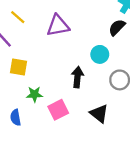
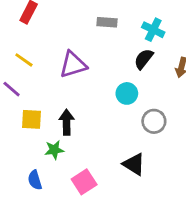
black arrow: (77, 77) -> (67, 122), moved
pink square: (58, 110) -> (84, 182), moved

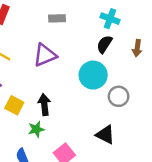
gray rectangle: (107, 22) -> (57, 18), moved
cyan circle: (127, 93) -> (93, 75), size x1.5
yellow square: (31, 119) -> (14, 105), turned 30

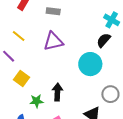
gray rectangle: (57, 18) -> (53, 11), moved
gray circle: (119, 96) -> (110, 94), moved
black arrow: (44, 105) -> (57, 92), moved

